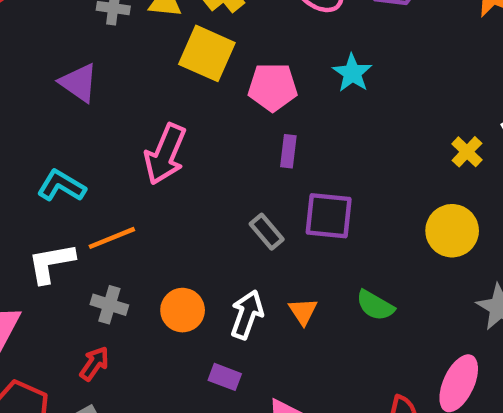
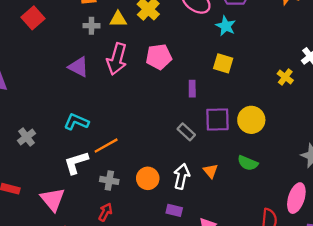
yellow square: (207, 53) -> (223, 63), moved, size x0.7
cyan star: (352, 73) -> (226, 26), moved
pink pentagon: (273, 87) -> (159, 57), moved
pink arrow: (165, 154) -> (117, 59), moved
yellow circle: (452, 231) -> (251, 120), moved

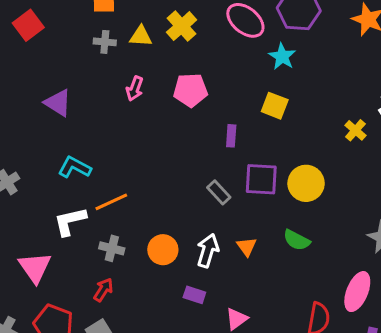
pink arrow: (117, 59) -> (135, 89), size x0.6
purple triangle: (79, 67) -> (58, 103), moved

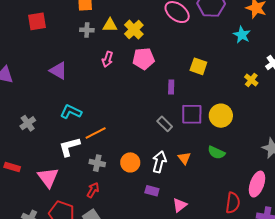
red square: (28, 25) -> (37, 21), turned 30
yellow cross: (182, 26) -> (134, 30), moved
cyan star: (282, 56) -> (242, 35), moved

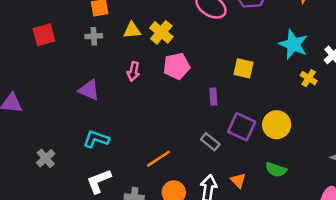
gray cross: (87, 30) -> (94, 36), moved
cyan star: (242, 35) -> (293, 44), moved, size x1.4
purple triangle: (58, 71) -> (89, 90), moved
purple square: (192, 114) -> (242, 127), turned 30
orange line: (96, 133) -> (159, 159), moved

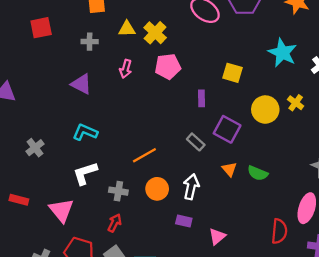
gray cross: (94, 36) -> (90, 42), moved
yellow cross: (309, 78) -> (296, 103), moved
yellow circle: (277, 125) -> (265, 110), moved
orange triangle: (238, 180) -> (229, 169), moved

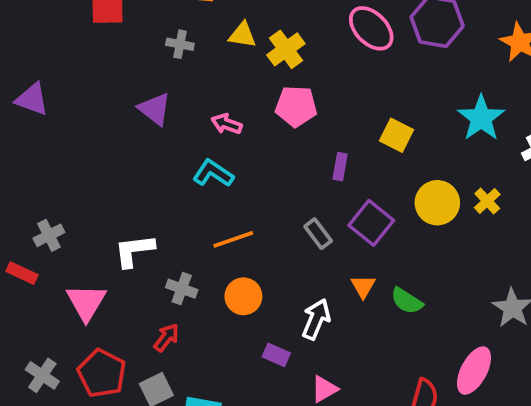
pink arrow: (126, 69) -> (227, 124), moved, turned 84
cyan L-shape: (85, 132) -> (213, 173), moved
gray cross: (35, 148) -> (49, 235), moved
white arrow: (191, 187) -> (316, 319), moved

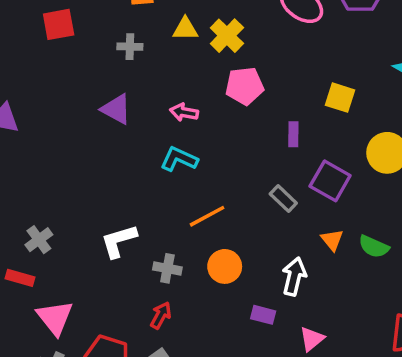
pink triangle: (86, 302) -> (55, 318), moved

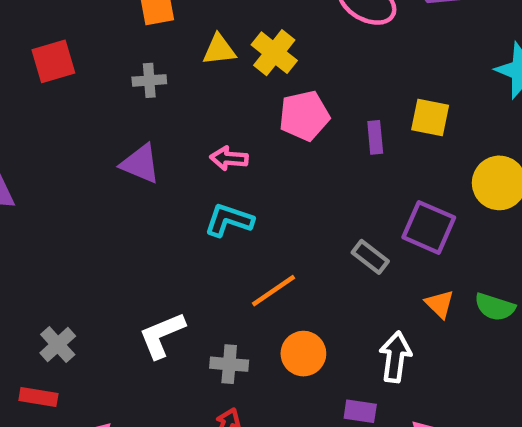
purple rectangle: (293, 134) -> (375, 137), moved

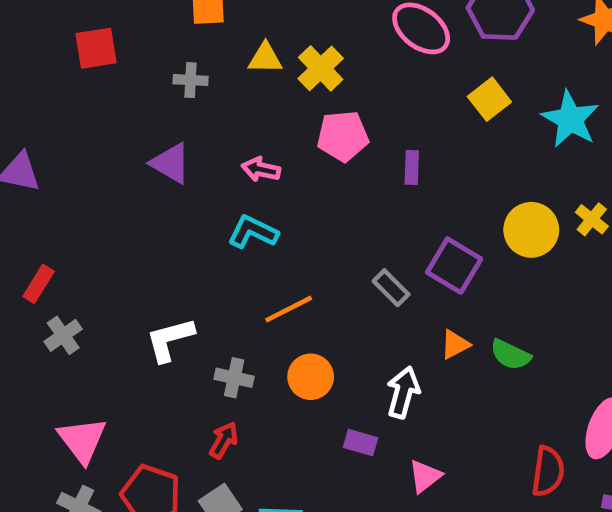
yellow square: (430, 118) -> (489, 99), moved, turned 33
orange triangle: (440, 304) -> (455, 344), turned 40
red rectangle: (38, 397) -> (39, 284), moved, turned -75

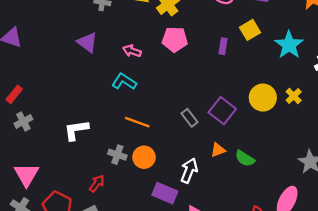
purple rectangle: (412, 167) -> (223, 46), moved
orange line: (289, 309) -> (137, 122), turned 40
gray cross: (234, 378) -> (117, 155), moved
purple rectangle: (361, 443) -> (165, 193), size x1.5

